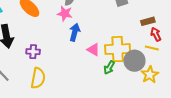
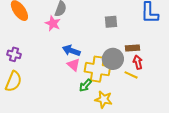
blue arrow: (75, 32) -> (71, 51), moved, turned -96
gray circle: (134, 61) -> (113, 59), moved
yellow star: (150, 75) -> (104, 99), moved, turned 30

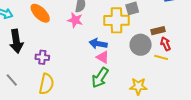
yellow cross: (97, 69) -> (117, 20), moved
green arrow: (85, 85) -> (100, 78), moved, size x1.5

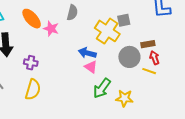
pink star: (75, 20) -> (51, 29), moved
yellow cross: (117, 20) -> (107, 31), turned 30
green arrow: (100, 78) -> (102, 88), moved

